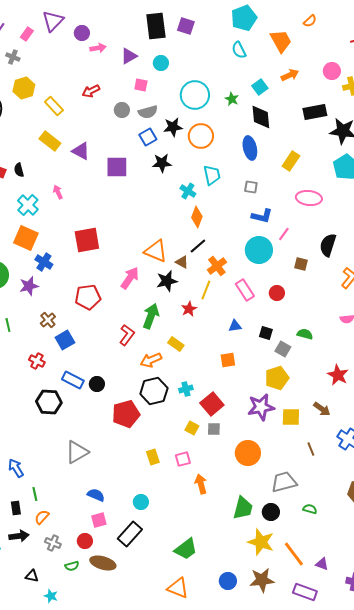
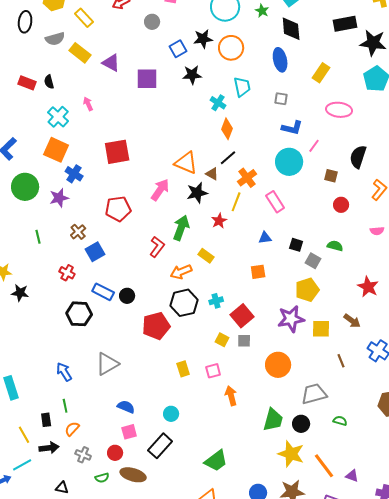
gray semicircle: (148, 112) -> (55, 39), moved
red circle: (277, 293) -> (341, 205), moved
blue arrow: (16, 468) -> (64, 372), moved

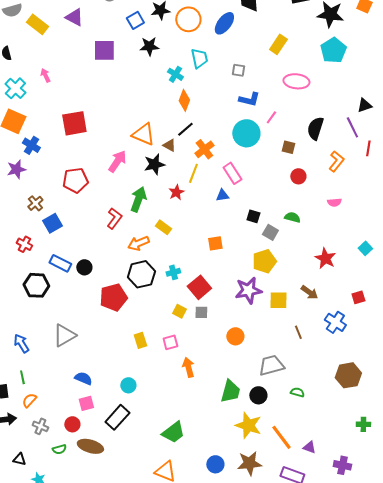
blue ellipse: (280, 60) -> (224, 23), moved, turned 50
purple triangle: (111, 63) -> (74, 17), moved
blue triangle: (265, 238) -> (222, 195), moved
orange circle: (278, 365) -> (235, 336), size x0.7

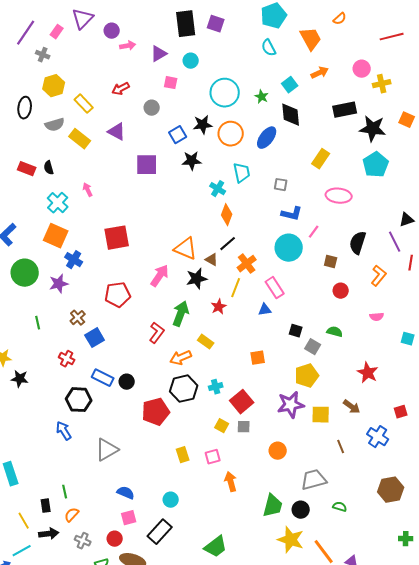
cyan square: (365, 248) -> (408, 339), moved, turned -32
blue arrow: (21, 343) -> (64, 431), moved

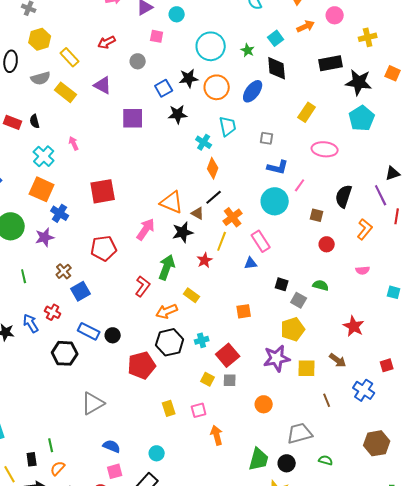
pink circle: (362, 69) -> (335, 15), moved
blue arrow: (64, 431) -> (31, 323), moved

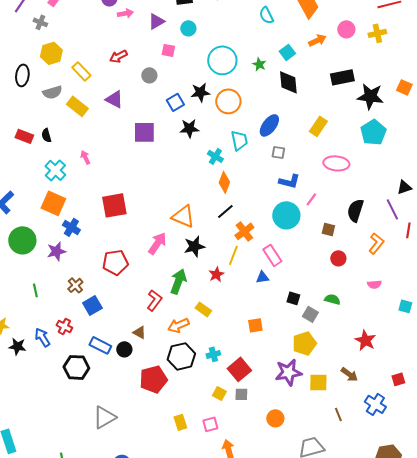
yellow cross: (368, 37) -> (377, 33), moved
blue ellipse: (253, 91) -> (269, 125), moved
brown triangle: (198, 213) -> (139, 332), moved

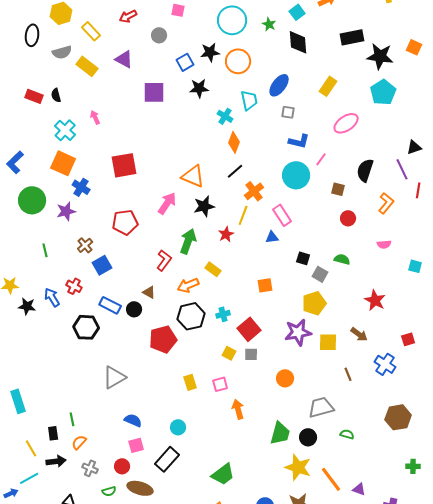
pink ellipse: (336, 163) -> (346, 123), turned -40

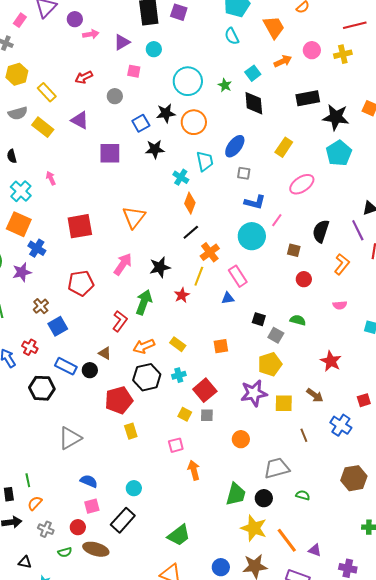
orange triangle: (193, 176) -> (134, 217), moved, turned 45
yellow rectangle: (213, 269) -> (178, 344), moved
yellow rectangle: (190, 382) -> (131, 431), moved

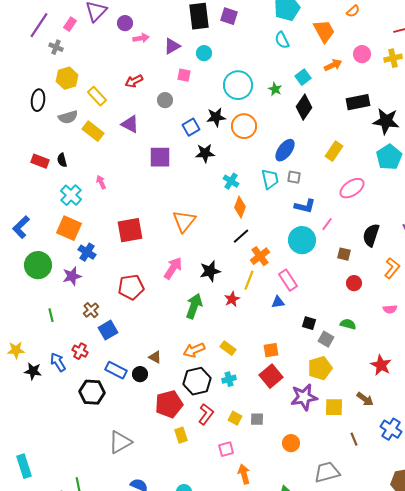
black diamond: (254, 103) -> (304, 107), turned 40
cyan trapezoid: (205, 161) -> (270, 179), moved
red L-shape: (120, 321) -> (206, 414), moved
red square: (205, 390) -> (271, 376), moved

